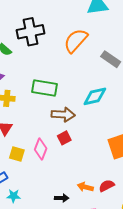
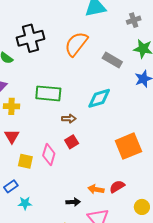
brown arrow: (63, 115) -> (69, 119), size x0.6

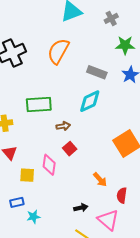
gray rectangle: (112, 60) -> (97, 72), moved
blue rectangle: (11, 186) -> (17, 202), turned 32
red semicircle: (117, 187) -> (122, 195), moved, turned -42
orange arrow: (96, 189) -> (100, 180), moved, turned -133

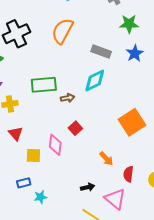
brown arrow: (63, 126) -> (68, 98), moved

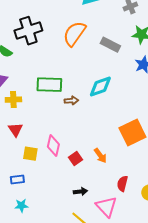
gray rectangle: (101, 51) -> (110, 45), moved
red square: (75, 128) -> (75, 159), moved
orange arrow: (106, 159) -> (100, 156), moved
cyan star: (40, 197) -> (21, 206), moved

